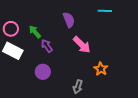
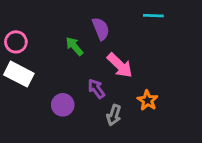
green arrow: (35, 32) -> (74, 46), moved
purple arrow: (47, 46) -> (96, 89), moved
gray arrow: (78, 87) -> (114, 115), moved

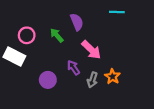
pink circle: (16, 42) -> (27, 35), moved
gray arrow: (114, 115) -> (92, 80), moved

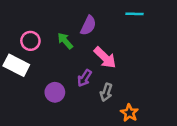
purple semicircle: (77, 22) -> (88, 25), turned 48
purple arrow: (73, 68) -> (84, 78), turned -112
orange star: (112, 77) -> (129, 113), moved

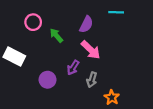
purple semicircle: (88, 25) -> (86, 24), moved
pink circle: (30, 41) -> (33, 22), moved

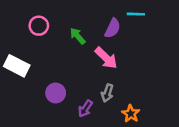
purple semicircle: (86, 24) -> (113, 28), moved
green arrow: (56, 35) -> (78, 36), moved
purple arrow: (73, 68) -> (85, 109), moved

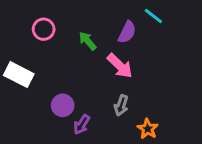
cyan line: (136, 14) -> (153, 16), turned 36
purple arrow: (85, 109) -> (82, 124), moved

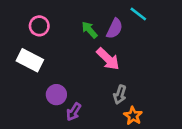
green arrow: (88, 41) -> (89, 30), moved
white rectangle: (19, 75) -> (30, 60), moved
gray arrow: (121, 105) -> (120, 95), moved

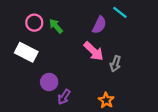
green arrow: (89, 30) -> (56, 26), moved
gray arrow: (120, 95) -> (115, 64), moved
orange star: (133, 116) -> (106, 100), moved

